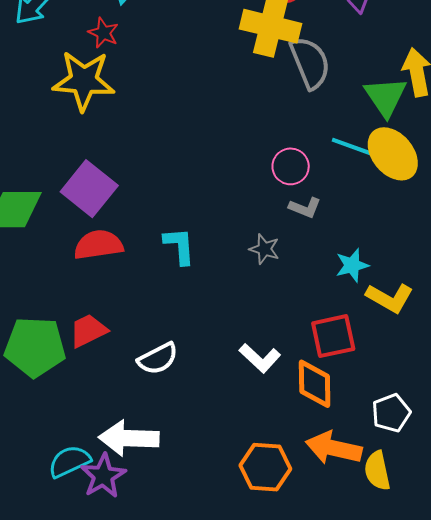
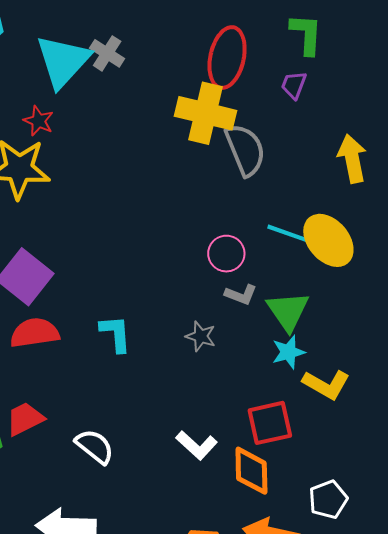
green triangle: (386, 97) -> (288, 311), moved
white semicircle: (158, 359) -> (95, 446), turned -114

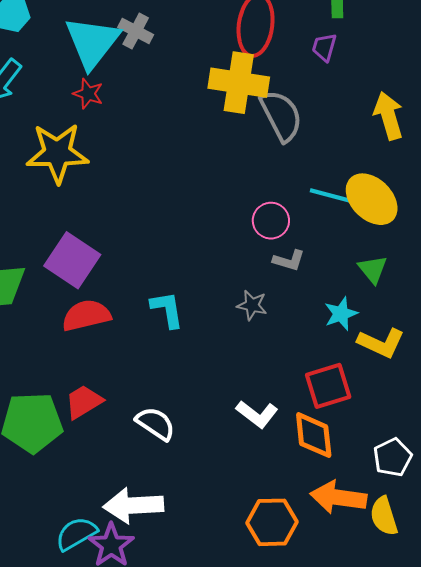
red star: (38, 121) -> (88, 94), moved
green triangle: (288, 311) -> (373, 269), moved, size x0.7

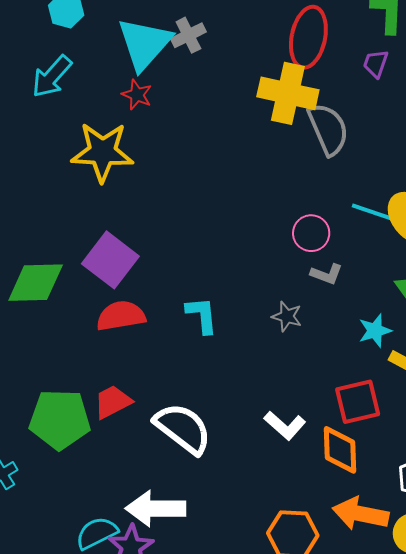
gray cross: (136, 31) -> (188, 35), turned 32
white semicircle: (155, 424) -> (183, 428), size x1.5

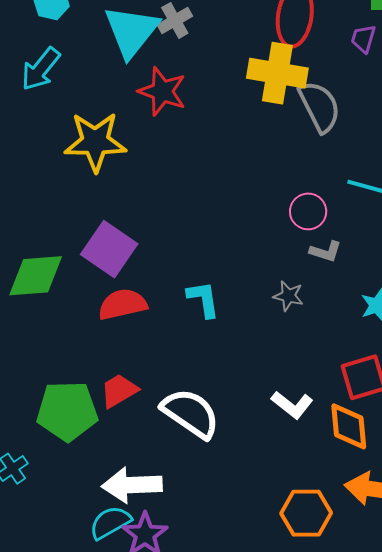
red star: (137, 95) -> (162, 91), moved, size x1.6
white arrow: (156, 509) -> (132, 485), moved

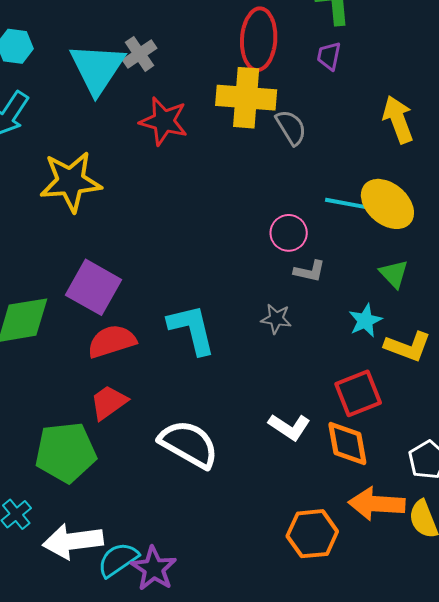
red star: (162, 91) -> (164, 121), moved
gray semicircle: (320, 107) -> (291, 127), size x0.7
cyan L-shape: (203, 299) -> (192, 329), size x1.4
red trapezoid: (119, 391) -> (109, 402), moved
white arrow: (132, 485) -> (73, 541), moved

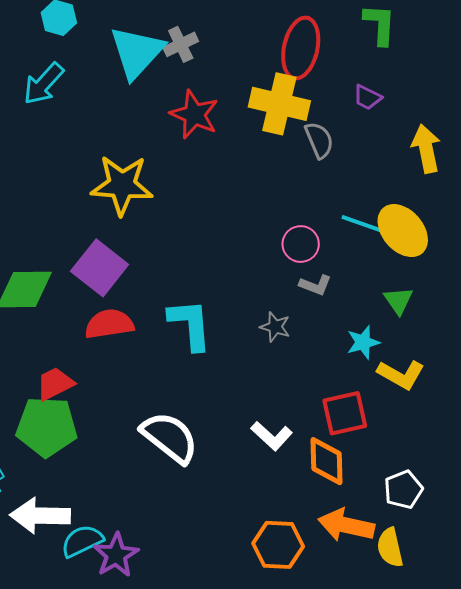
purple trapezoid: (329, 56) -> (367, 97), moved, turned -84
yellow star: (71, 182) -> (122, 185), moved
red trapezoid: (109, 402) -> (55, 384), moved

